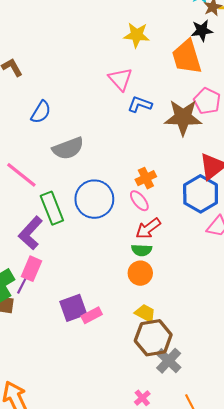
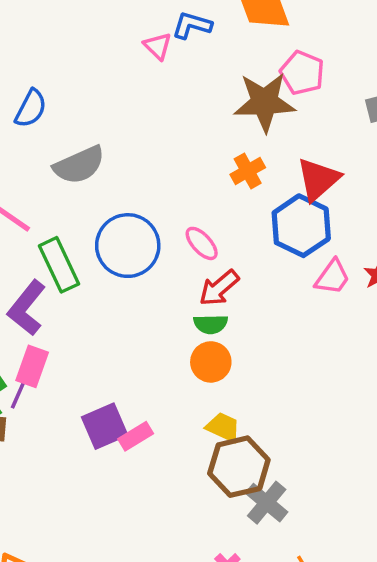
pink triangle: (120, 79) -> (158, 46), size x0.7
blue L-shape: (140, 104) -> (192, 25), moved
orange cross: (146, 178) -> (248, 171), moved

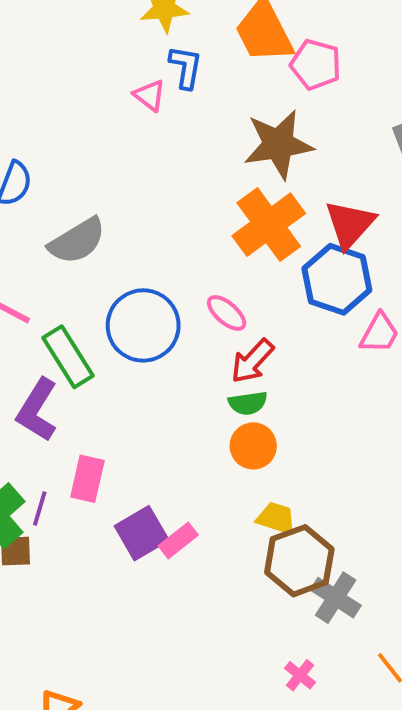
blue L-shape: (192, 25) -> (186, 67), turned 90
pink pentagon: (302, 73) -> (316, 65), moved
orange cross: (248, 171) -> (269, 225), size x1.8
pink rectangle: (32, 366) -> (87, 479), moved

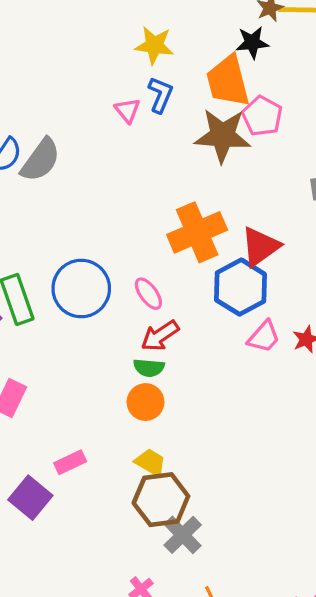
brown star: (278, 144) -> (222, 136), moved
gray semicircle: (77, 241) -> (40, 160), moved, turned -36
purple square: (142, 533) -> (30, 498), moved, turned -33

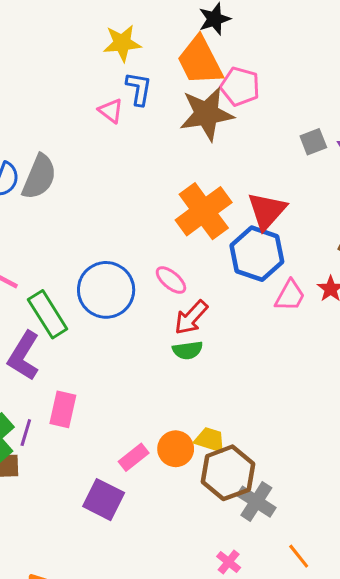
orange circle: (145, 402) -> (176, 449), moved

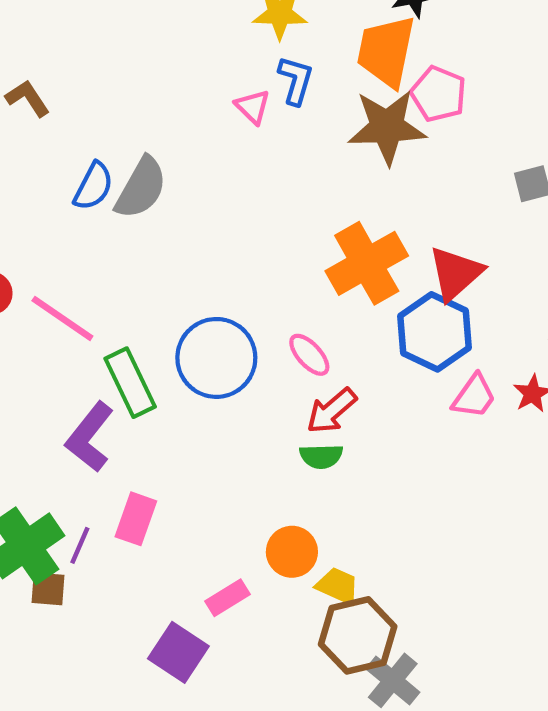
orange trapezoid: (200, 61) -> (386, 51), turned 32
orange circle: (176, 449) -> (292, 552), moved

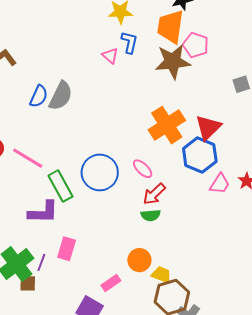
purple L-shape: (90, 437) -> (43, 212), turned -124

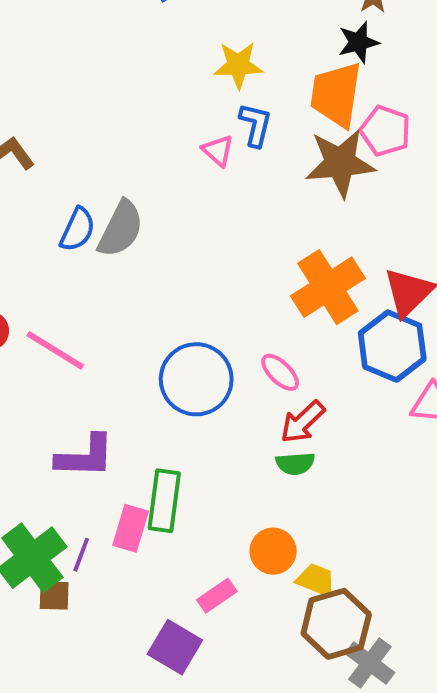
green rectangle: (61, 186) -> (164, 501), moved, turned 36

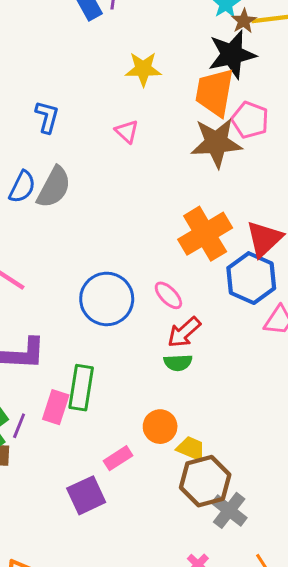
black star: (358, 42) -> (232, 54), size x1.6
blue L-shape: (256, 125) -> (47, 117), moved
purple square: (175, 647) -> (86, 495), turned 33

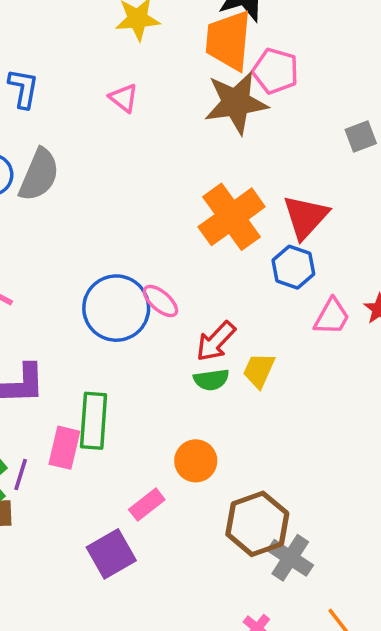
blue hexagon: (251, 278) -> (293, 267), size x0.7
pink ellipse: (168, 295) -> (160, 301), moved
yellow trapezoid: (191, 448) -> (259, 370), moved, turned -84

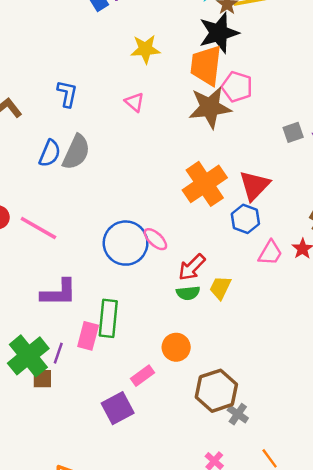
gray cross: (290, 558) -> (238, 414), size x0.7

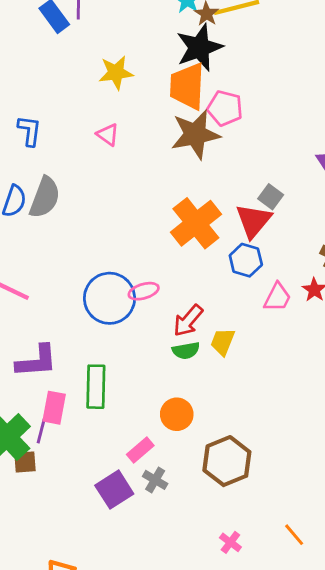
gray square: (293, 132) -> (271, 197), moved, turned -30
pink ellipse: (155, 239) -> (144, 291), turned -55
pink rectangle: (88, 336) -> (54, 408), moved
gray cross: (238, 414) -> (155, 480), moved

